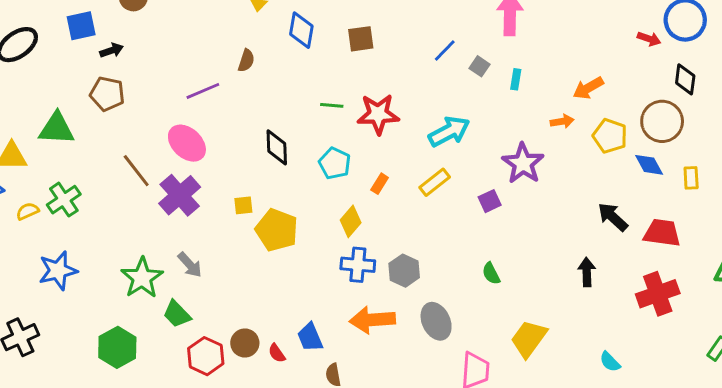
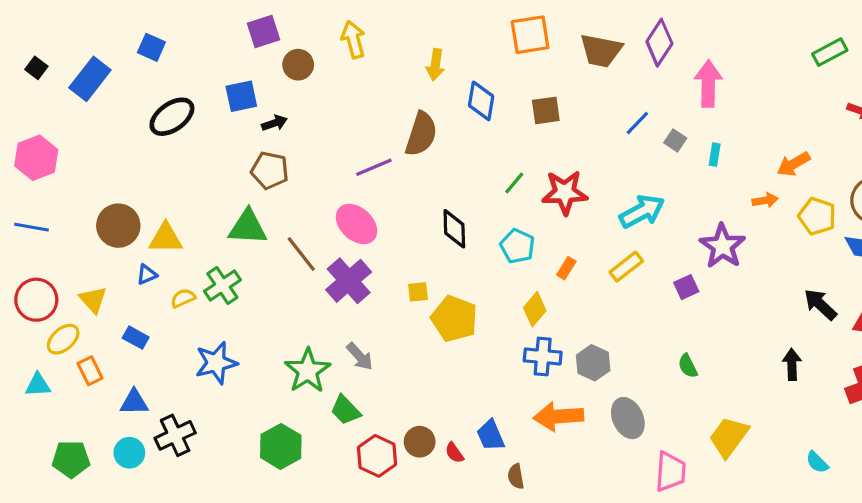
brown semicircle: (246, 61) -> (421, 134), size x1.8
green line: (332, 105) -> (514, 183), turned -55
green triangle: (57, 129) -> (248, 227), moved

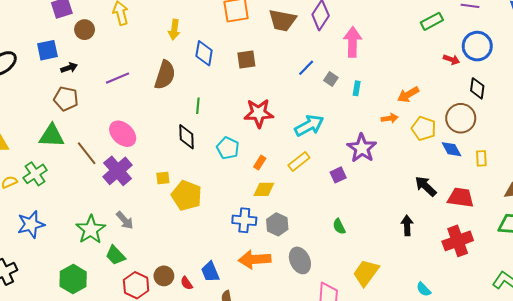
purple line: (374, 167) -> (118, 78), moved
green line: (514, 183) -> (198, 106), moved, turned -35
yellow diamond: (535, 309) -> (264, 189), moved, turned 50

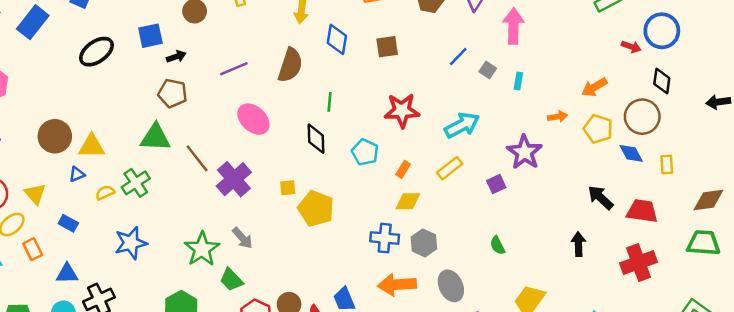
orange arrow: (408, 95) -> (594, 87), moved
pink ellipse: (123, 134) -> (253, 119), moved

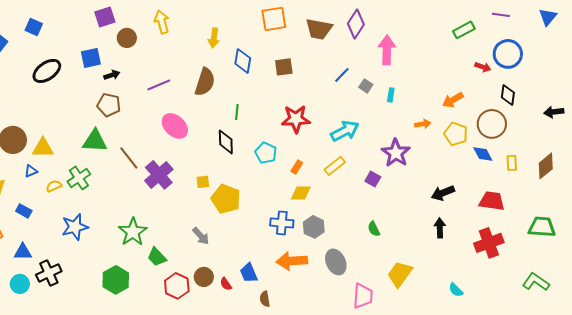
purple square: (496, 184) -> (373, 179), turned -35
black arrow: (600, 198) -> (443, 193), moved, turned -65
brown diamond: (708, 200) -> (546, 166), moved, turned -32
gray arrow: (242, 238) -> (201, 236), moved

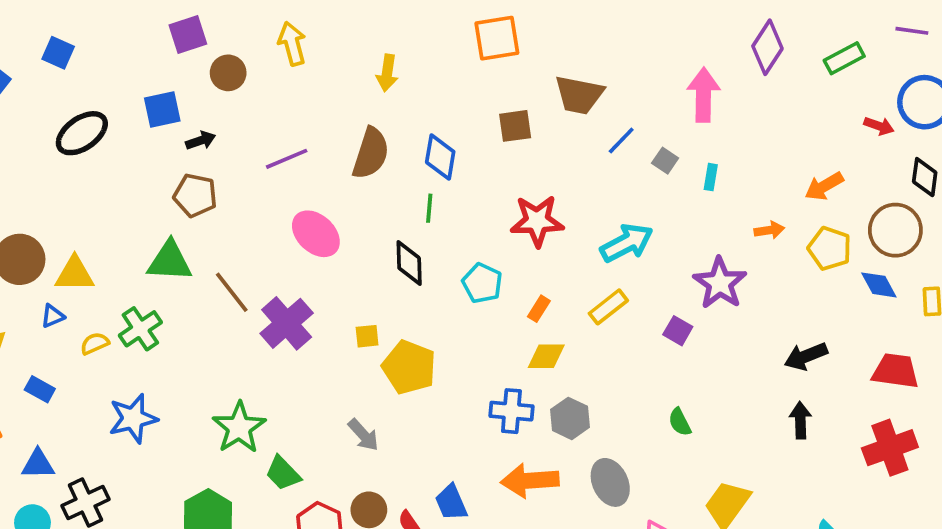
purple diamond: (356, 24) -> (767, 47), moved
brown trapezoid: (319, 29) -> (579, 95), moved
blue diamond: (243, 61) -> (440, 157), moved

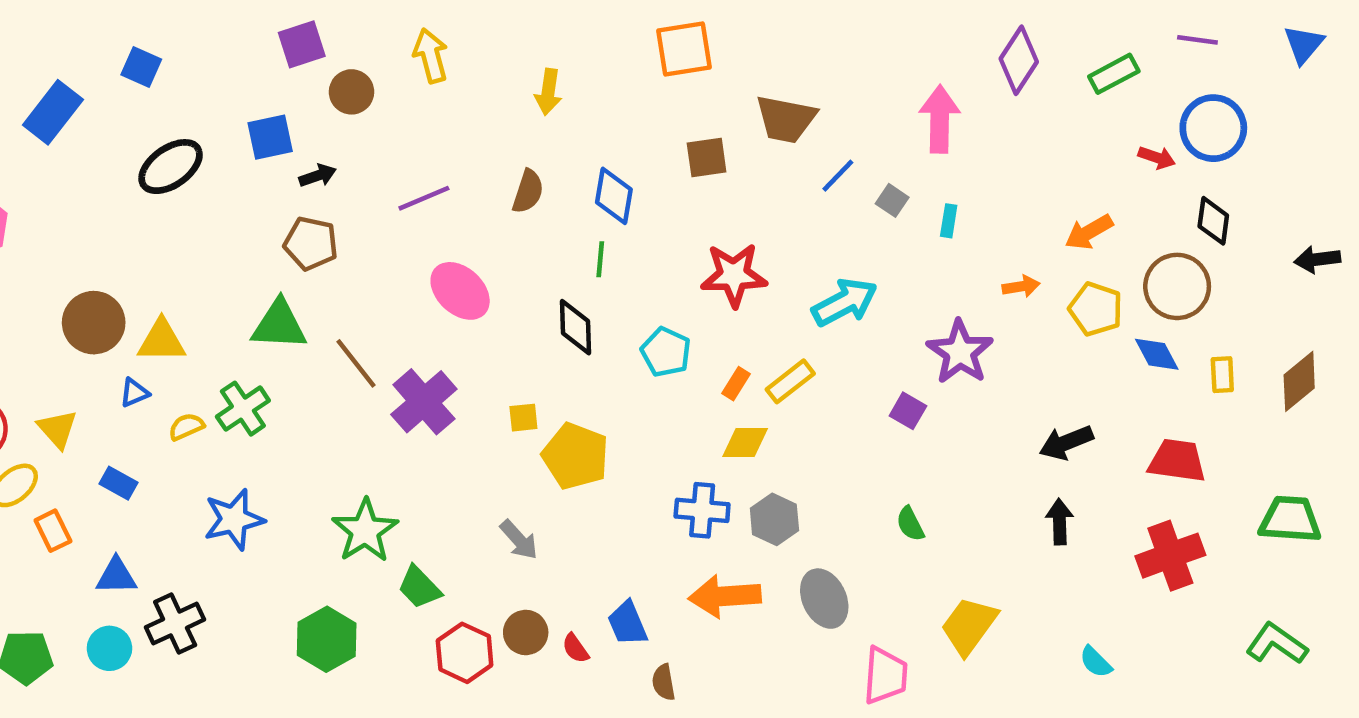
brown semicircle: (371, 153) -> (528, 191), size x0.7
yellow rectangle: (608, 307) -> (790, 381), moved

